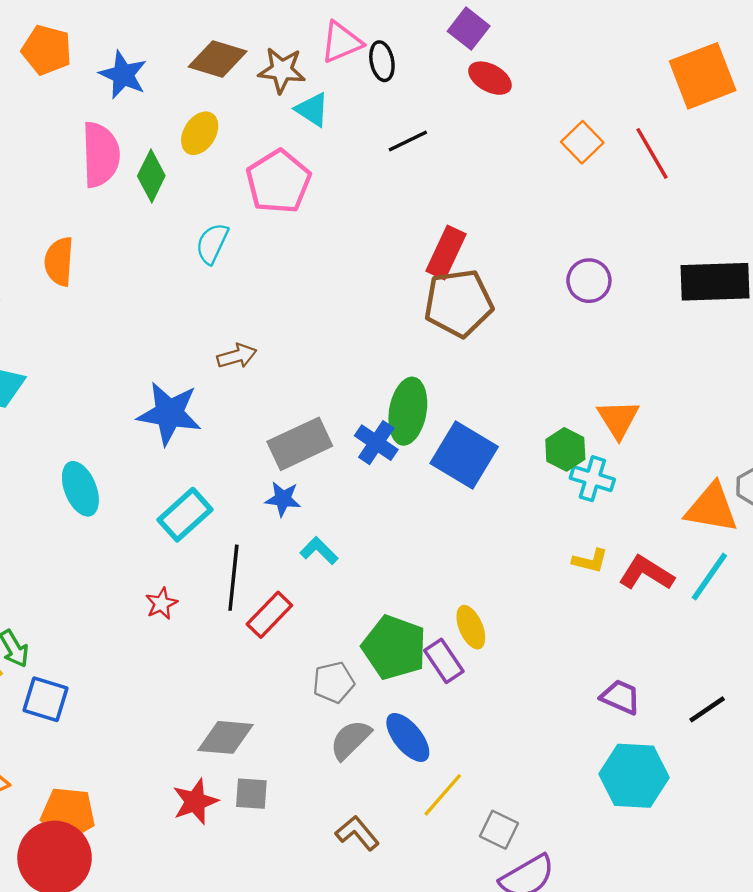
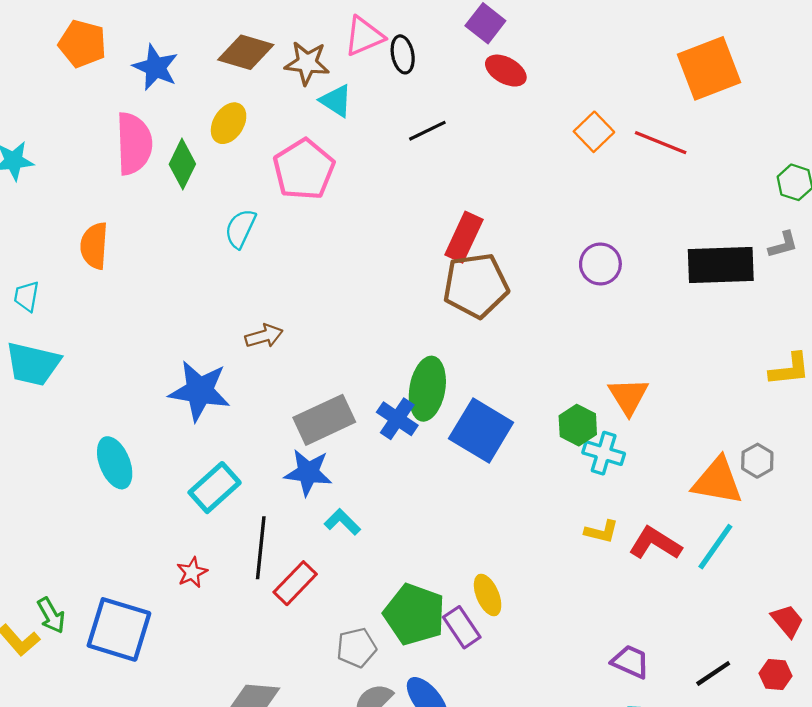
red line: (652, 153) -> (661, 143), turned -38
blue star: (283, 499) -> (308, 472), size x1.4
blue square: (46, 699) -> (119, 629), moved, size x1.5

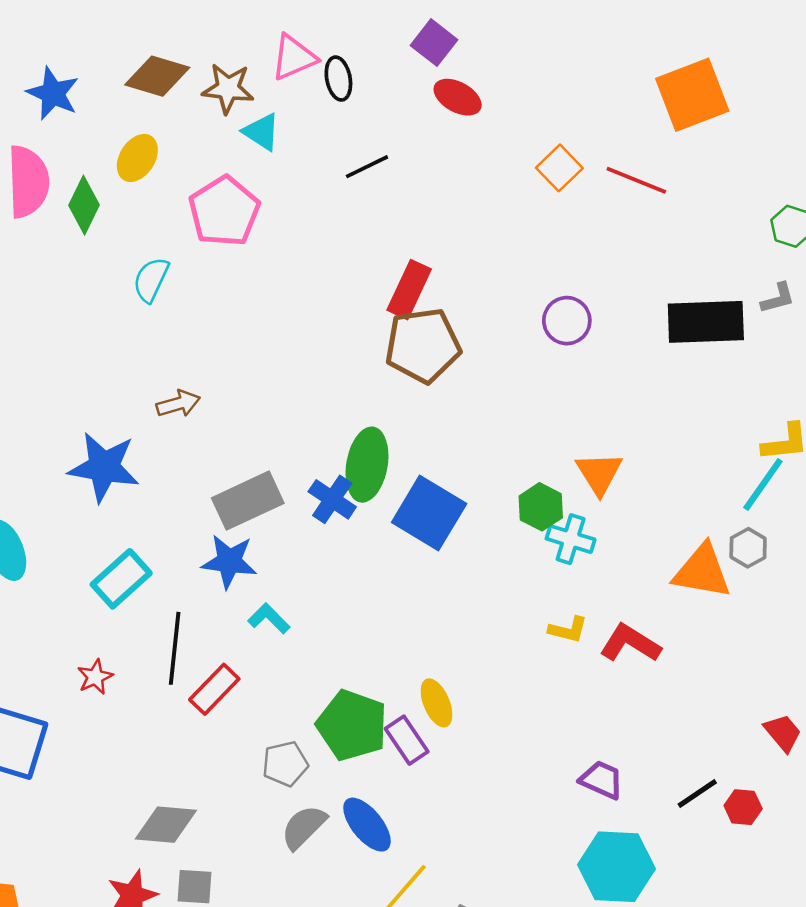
cyan line: (715, 547) -> (763, 484), moved
red hexagon: (776, 675) -> (743, 807), moved

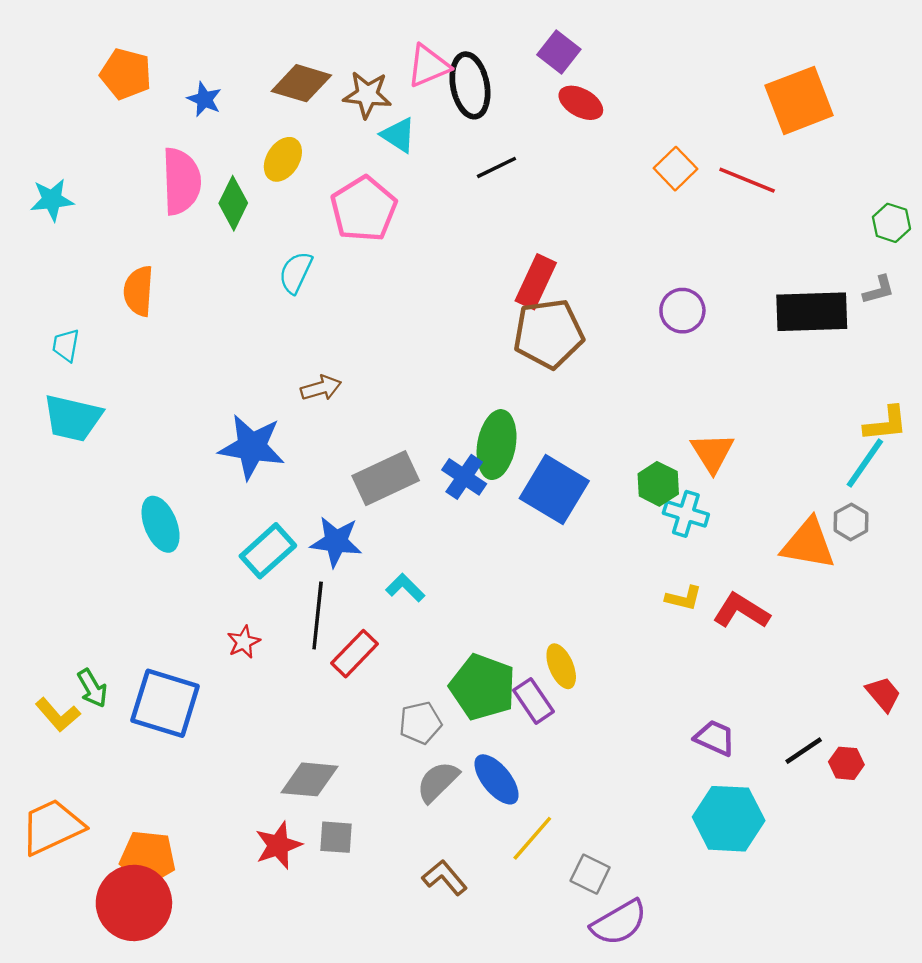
black ellipse: (338, 79) -> (470, 85), size x1.6
blue star: (53, 93) -> (204, 99), size x0.7
blue star: (229, 561) -> (336, 542), moved

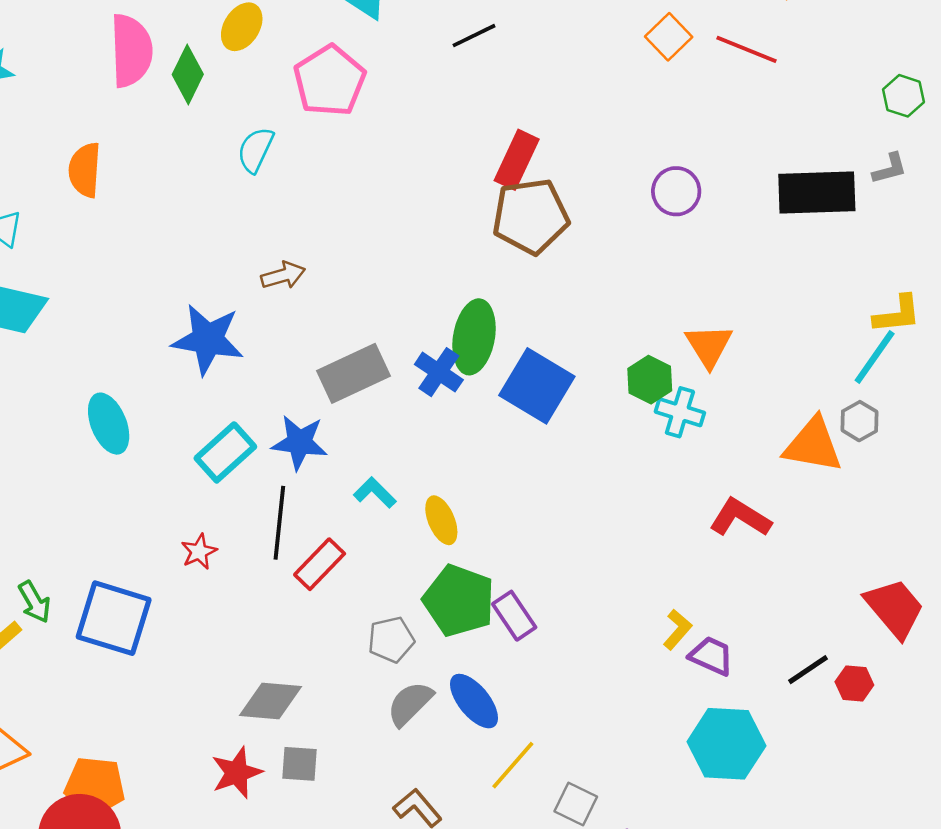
yellow L-shape: (684, 598) -> (677, 629), moved, turned -63
yellow ellipse: (561, 666) -> (441, 520), moved
red trapezoid: (883, 694) -> (895, 608), size x1.6

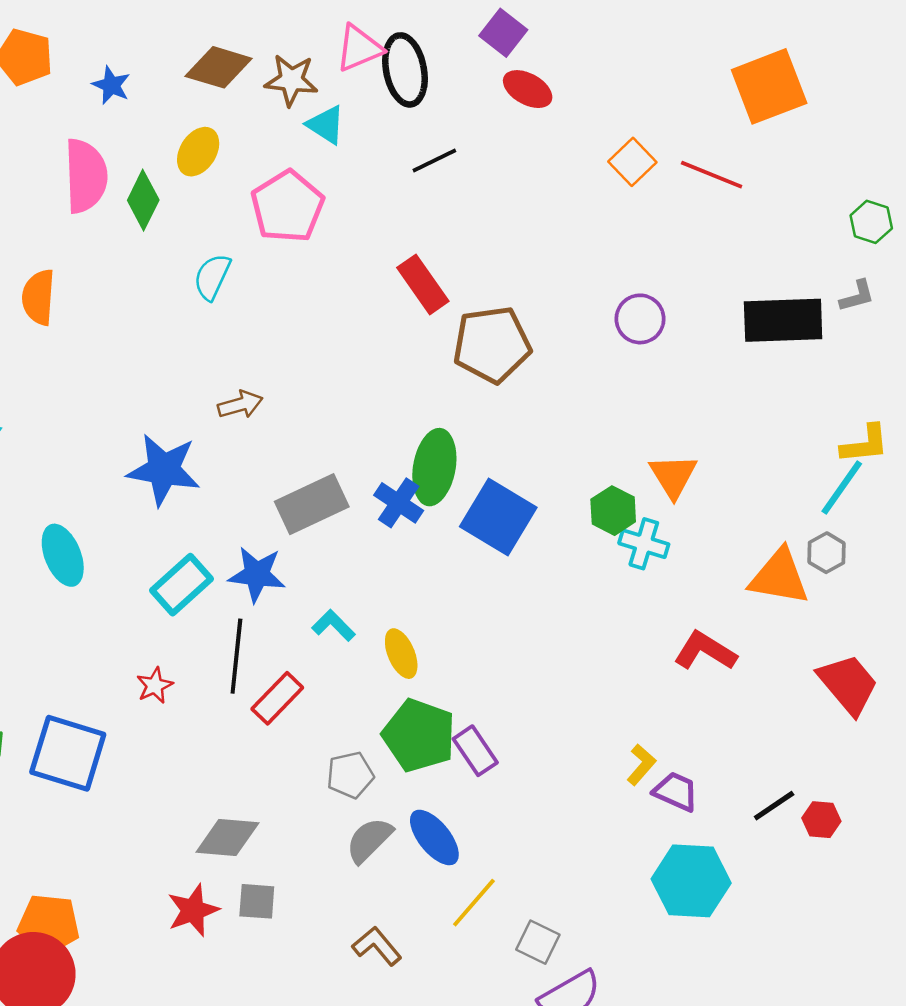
red rectangle: (517, 160) -> (423, 284), moved, turned -60
red trapezoid: (895, 608) -> (848, 684), moved

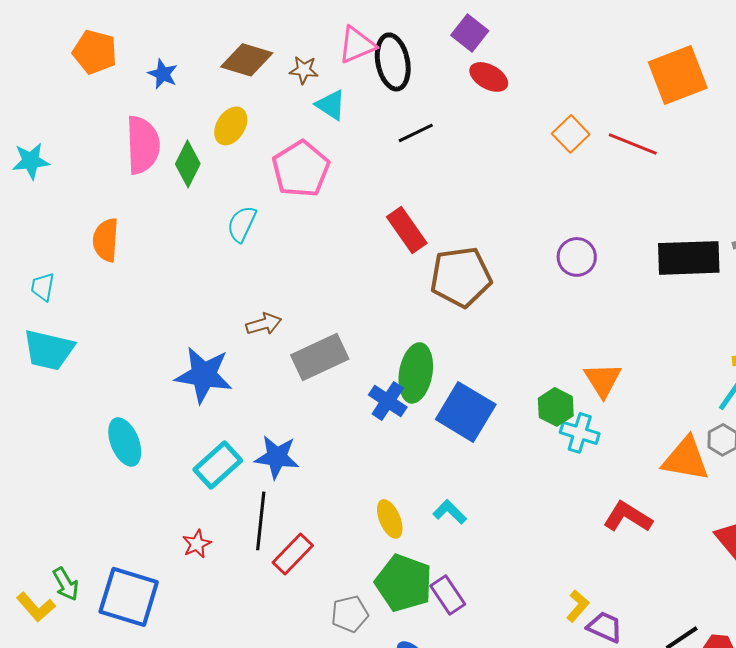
brown star: (291, 80) -> (304, 70), size x0.7
gray rectangle: (312, 504) -> (320, 357), moved
cyan L-shape: (333, 625) -> (450, 512), moved

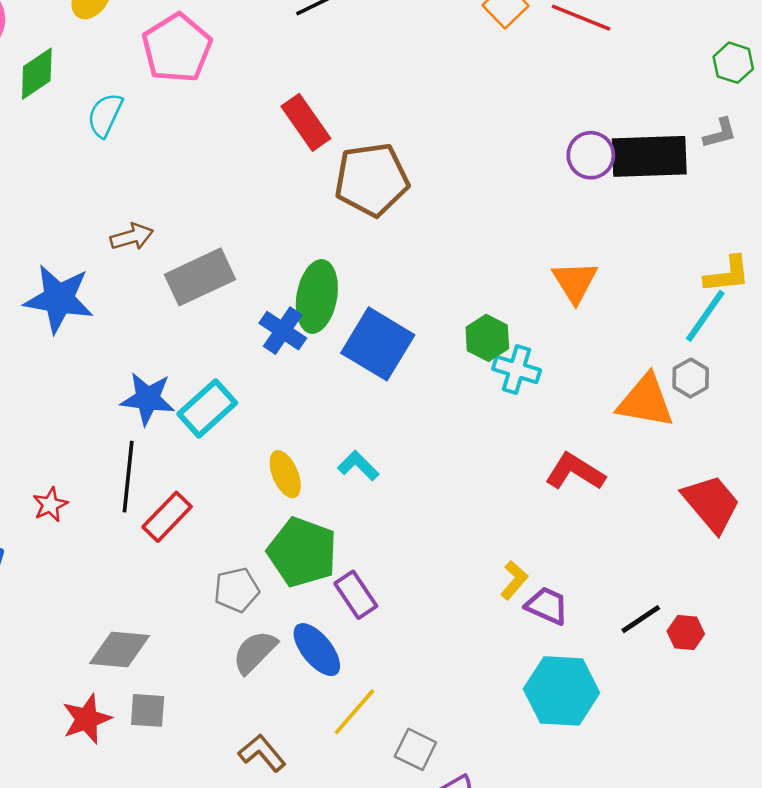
green diamond: (188, 164) -> (37, 74), moved, turned 30
purple circle: (577, 257) -> (591, 155), moved
orange triangle: (603, 380) -> (575, 282), moved
cyan rectangle: (218, 465) -> (207, 408), moved
purple rectangle: (448, 595) -> (356, 595), moved

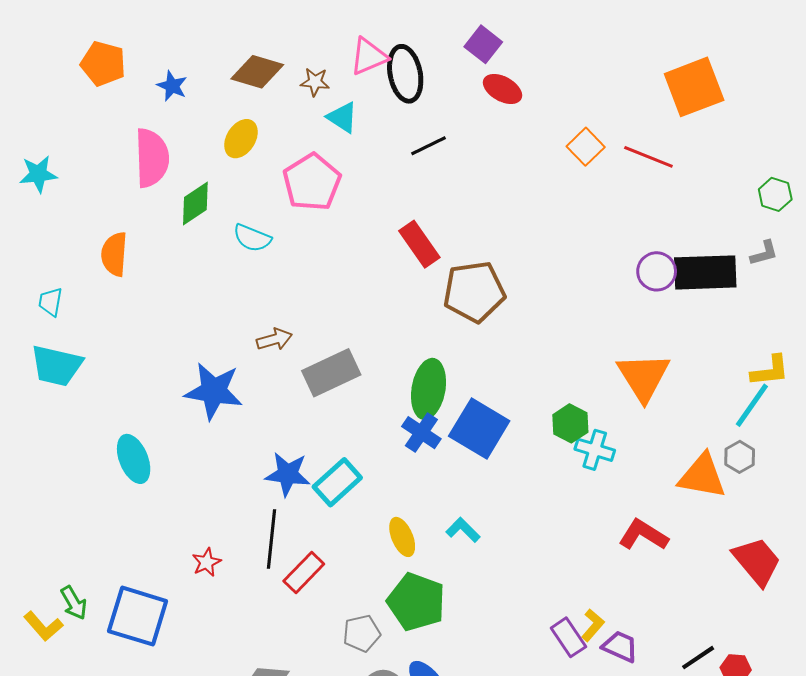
cyan semicircle: (105, 115) -> (252, 238), turned -93
orange triangle: (575, 282) -> (643, 377), size x1.4
blue cross: (283, 331) -> (421, 433), moved
purple rectangle: (356, 595) -> (568, 637), moved

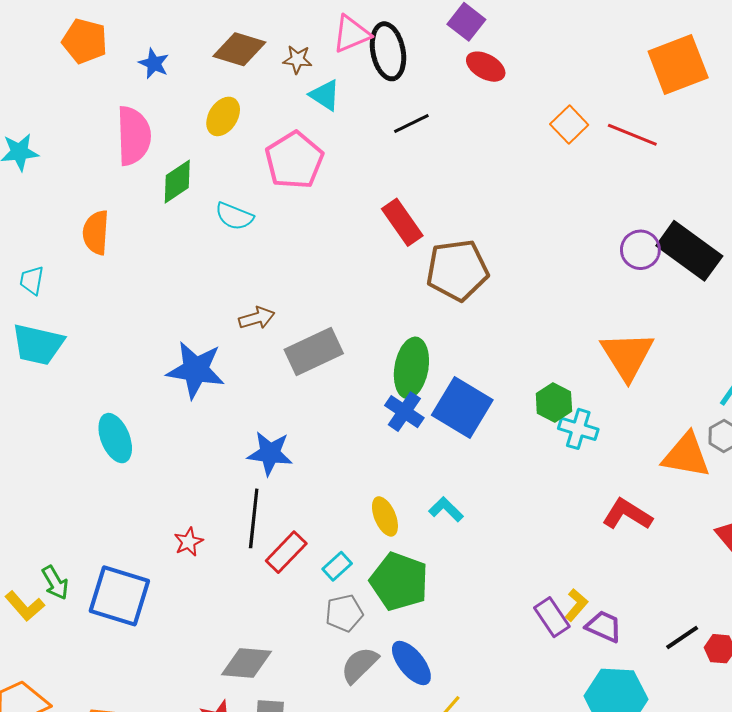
black rectangle: (705, 272) -> (689, 251), turned 38
cyan rectangle: (337, 482) -> (337, 566), moved, size x0.6

